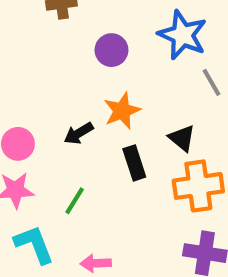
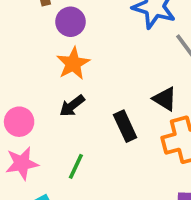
purple circle: (111, 50) -> (70, 22), moved
orange star: (122, 111) -> (73, 63), moved

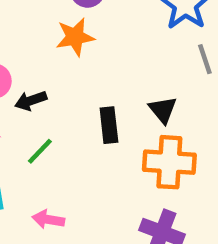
black arrow: (72, 106) -> (31, 101), moved

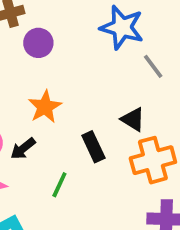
orange star: (75, 37) -> (45, 107), moved
green line: (40, 151) -> (59, 185), moved

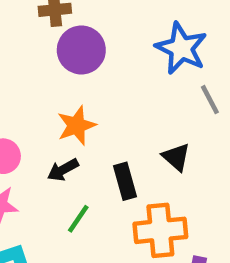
purple circle: (38, 43) -> (81, 50), size x1.4
black arrow: (23, 149) -> (63, 170), moved
orange cross: (153, 160) -> (160, 230), moved

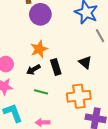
black rectangle: (125, 181) -> (56, 67), moved
green line: (78, 219) -> (41, 92), turned 72

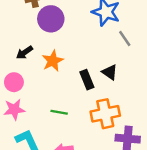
black rectangle: (56, 67) -> (87, 80), moved
black arrow: (33, 70) -> (25, 53), moved

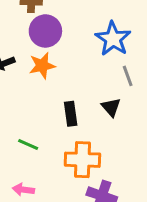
orange star: (53, 61) -> (42, 66), moved
black triangle: (110, 72) -> (111, 107), moved

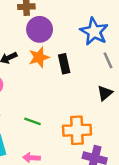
black triangle: (111, 107) -> (105, 93), moved, turned 35
black rectangle: (71, 114) -> (64, 64), moved

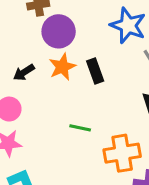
green line: (33, 121) -> (80, 128), moved

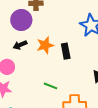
purple circle: (59, 31) -> (21, 20), moved

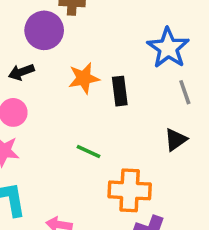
black arrow: (20, 45) -> (21, 72), moved

